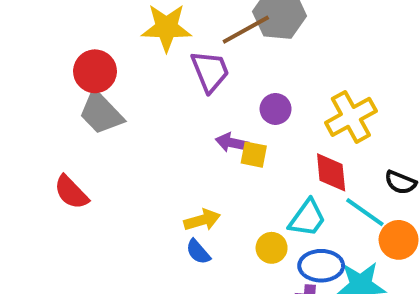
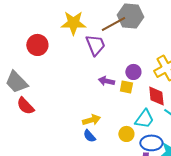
purple circle: (276, 109) -> (133, 72), moved
gray trapezoid: (101, 113) -> (16, 82), moved
yellow square: (254, 155) -> (126, 87), moved

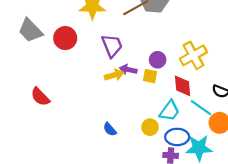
red circle: (37, 45) -> (65, 38), moved
purple trapezoid: (95, 45) -> (112, 46), moved
gray trapezoid: (16, 82) -> (30, 30), moved
yellow arrow: (91, 120) -> (114, 75), moved

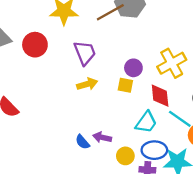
purple arrow: (128, 70) -> (102, 137), moved
yellow circle: (150, 127) -> (125, 156), moved

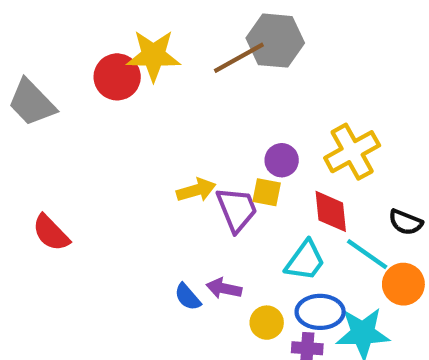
red circle: (35, 45) -> (117, 77), moved
purple trapezoid: (85, 53) -> (237, 209), moved

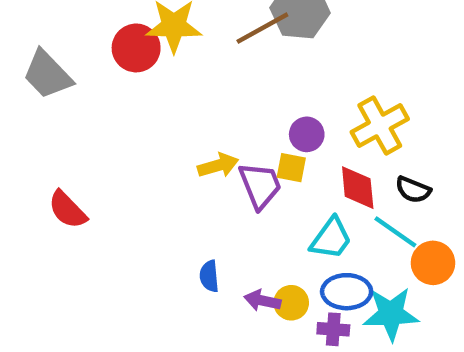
black semicircle: (406, 222) -> (413, 190), moved
purple arrow: (224, 288) -> (262, 301), moved
blue semicircle: (188, 297) -> (209, 276), turned 36

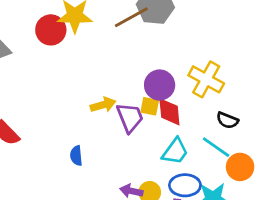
yellow cross: (380, 126) -> (206, 79), turned -32
purple circle: (307, 134) -> (160, 85), size x1.4
red diamond: (358, 188) -> (169, 112), moved
blue semicircle: (209, 276) -> (76, 156), moved

